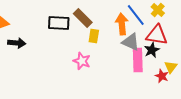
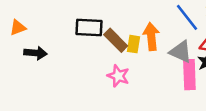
brown rectangle: (83, 18) -> (116, 40), moved
orange arrow: (122, 24) -> (151, 36), moved

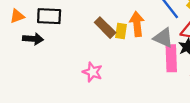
black rectangle: (89, 28) -> (49, 16), moved
pink star: (118, 76) -> (92, 72), moved

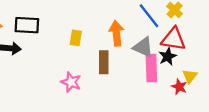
brown rectangle: (105, 28) -> (104, 62), moved, turned 45
yellow rectangle: (121, 31) -> (76, 38), moved

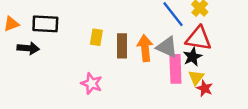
orange arrow: (116, 33) -> (145, 48), moved
brown rectangle: (104, 62) -> (122, 46), moved
yellow triangle: (190, 76) -> (196, 77), moved

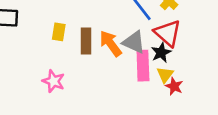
red triangle: (199, 38) -> (168, 33), turned 32
orange arrow: (145, 48) -> (111, 44), turned -30

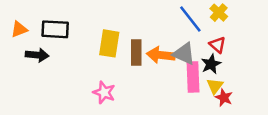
yellow rectangle: (59, 32) -> (109, 43), size x1.5
red triangle: (168, 33) -> (217, 45), size x0.6
orange arrow: (111, 44) -> (161, 55), turned -48

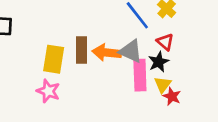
yellow rectangle: (109, 43) -> (54, 59), moved

